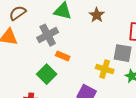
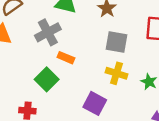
gray square: (123, 53) -> (116, 42), moved

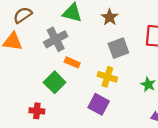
gray square: (116, 42) -> (118, 48), turned -30
yellow cross: (116, 73) -> (107, 77), moved

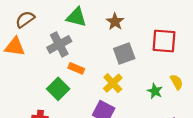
yellow cross: (107, 77) -> (113, 83), turned 30

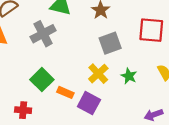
orange rectangle: (76, 68) -> (65, 92), moved
green star: (155, 91) -> (129, 76), moved

